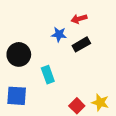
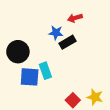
black rectangle: (81, 44) -> (67, 42), moved
blue square: (17, 96) -> (30, 77), moved

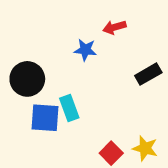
black rectangle: (67, 42) -> (148, 74), moved

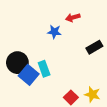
black circle: (27, 79) -> (17, 63), moved
blue square: (45, 118) -> (29, 75), turned 36

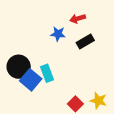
black rectangle: (94, 47) -> (85, 42), moved

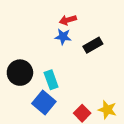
red arrow: (78, 19) -> (68, 20), moved
blue square: (31, 80) -> (44, 102), moved

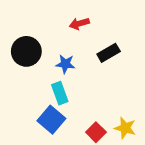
blue star: (63, 37) -> (65, 64), moved
black circle: (20, 73) -> (26, 51), moved

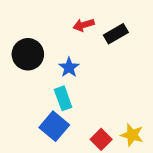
black rectangle: (109, 53) -> (116, 34), moved
blue star: (65, 64) -> (69, 67), turned 30

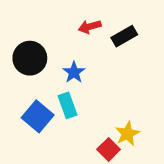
blue square: (54, 126) -> (38, 116), moved
yellow star: (132, 135) -> (127, 134), moved, turned 30

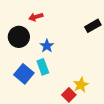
red arrow: (90, 27) -> (36, 17), moved
black rectangle: (124, 36) -> (93, 26), moved

